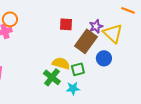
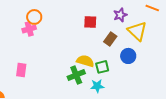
purple star: (96, 26) -> (120, 15), moved
brown rectangle: (86, 41) -> (110, 39), size x0.6
green cross: (52, 77) -> (76, 75), turned 30

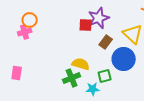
purple star: (120, 15) -> (99, 18), moved, size x1.5
blue circle: (128, 56) -> (124, 59), size x1.5
green square: (102, 67) -> (105, 76), moved

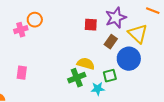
purple star: (99, 18) -> (116, 18), moved
pink cross: (25, 32) -> (21, 30), moved

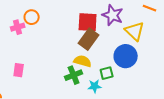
purple star: (116, 18) -> (113, 15), turned -30
red square: (91, 25) -> (88, 22), size x1.5
brown rectangle: (111, 42) -> (89, 39), moved, size x1.5

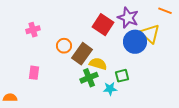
orange circle: (32, 17) -> (64, 46), moved
red square: (88, 22) -> (103, 25), turned 30
brown rectangle: (89, 39) -> (82, 54), moved
blue circle: (126, 56) -> (135, 42), moved

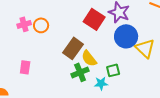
yellow triangle: (150, 34) -> (145, 48), moved
orange circle: (64, 46) -> (41, 25), moved
yellow semicircle: (98, 64) -> (89, 58), turned -144

